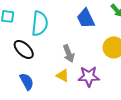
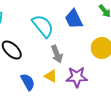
cyan semicircle: (40, 23) -> (43, 26), moved, turned -45
blue semicircle: (27, 81) -> (28, 82), moved

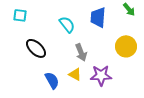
blue trapezoid: (74, 19) -> (98, 17), turned 30
cyan semicircle: (43, 26) -> (67, 24), size x0.7

